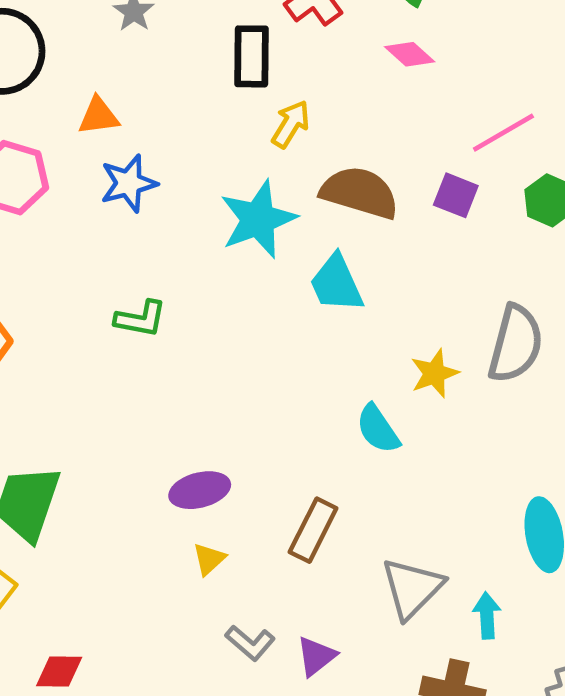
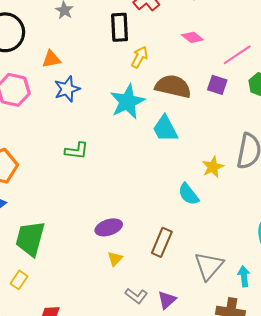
pink diamond: (410, 54) -> (192, 37), moved

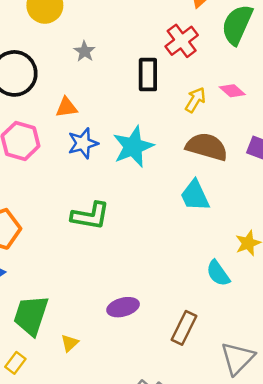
yellow arrow: (140, 57) -> (195, 100), moved
cyan star: (127, 102) -> (133, 147), moved
green L-shape: (77, 151) -> (90, 216), size x1.4
yellow triangle: (115, 259) -> (70, 343), moved

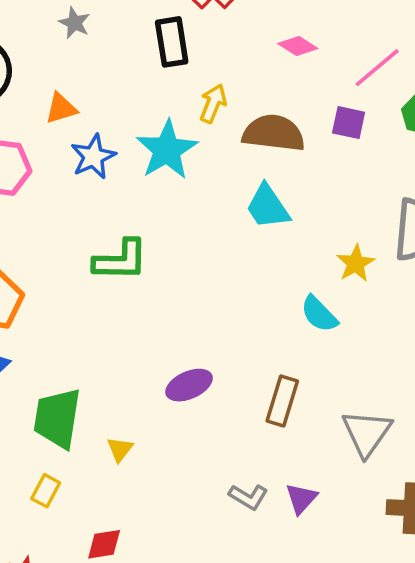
yellow arrow: (195, 100) -> (213, 103), moved

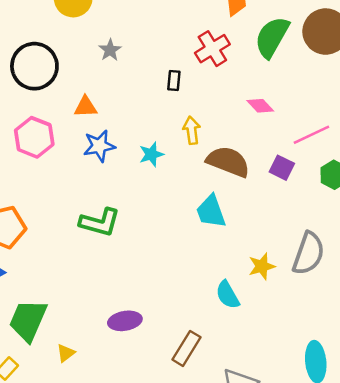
black rectangle: (172, 42) -> (174, 80), size x0.6
yellow arrow: (213, 103) -> (192, 130), turned -44
cyan star: (167, 150) -> (151, 154), size x0.6

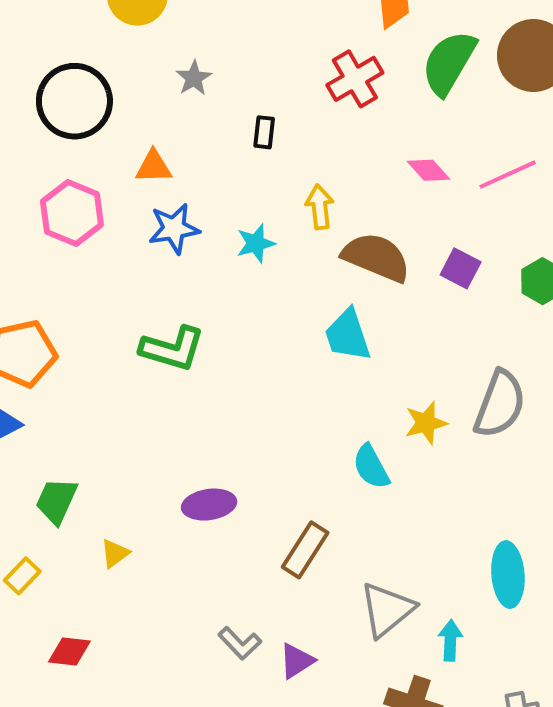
black rectangle: (174, 80) -> (264, 132), moved
pink line: (311, 135) -> (508, 175), moved
green trapezoid: (28, 320) -> (57, 501), size x0.7

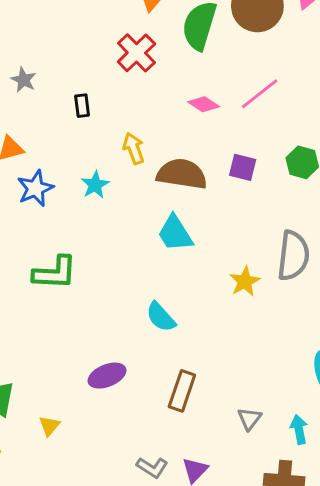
cyan semicircle: (371, 467) -> (161, 317), moved
gray triangle: (387, 610) -> (249, 419), size x0.6

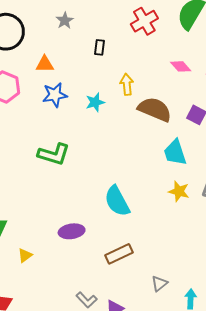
cyan trapezoid: (175, 233) -> (175, 152), moved
yellow star: (245, 281) -> (179, 191), turned 30
cyan semicircle: (161, 317) -> (117, 201), size x1.4
brown rectangle: (182, 391) -> (119, 254), turned 32

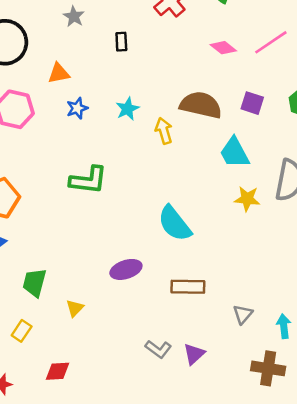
yellow arrow: (127, 84) -> (164, 131), moved
blue star: (55, 95) -> (77, 108), size x0.7
brown rectangle: (119, 254) -> (188, 287), turned 36

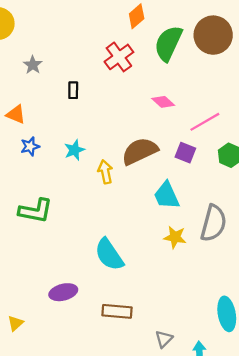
pink line: (271, 42) -> (205, 122), moved
orange triangle: (59, 73) -> (16, 114), turned 30
brown semicircle: (201, 105) -> (140, 151), turned -42

